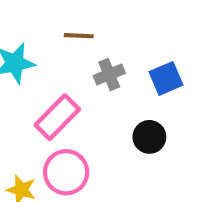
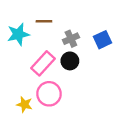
brown line: (79, 36) -> (44, 21), moved
black circle: (149, 137) -> (70, 61), moved

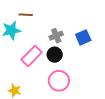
brown line: (44, 21) -> (26, 15), moved
pink circle: (49, 94) -> (59, 81), moved

